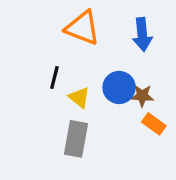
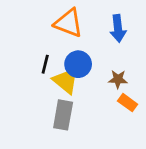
blue circle: (119, 87) -> (78, 64), moved
yellow triangle: (79, 97) -> (66, 81), size x1.5

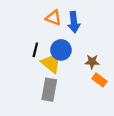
orange triangle: (69, 23) -> (54, 18), size x0.7
blue arrow: (118, 28) -> (74, 22), moved

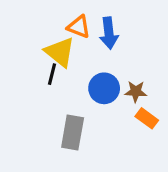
blue circle: (61, 50) -> (104, 88), moved
yellow triangle: (51, 63) -> (60, 52), moved

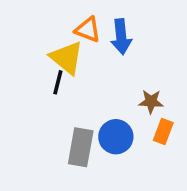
blue circle: (104, 88) -> (116, 137), moved
orange rectangle: (147, 118) -> (163, 131), turned 75

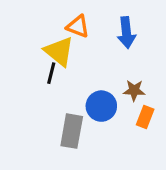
blue arrow: (121, 37) -> (126, 33), moved
blue circle: (116, 137) -> (101, 106), moved

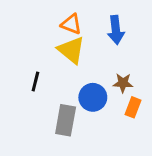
yellow triangle: (59, 51) -> (71, 50), moved
black line: (51, 73) -> (35, 82), moved

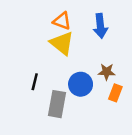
black line: (35, 82) -> (35, 82), moved

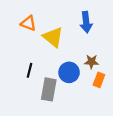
orange triangle: (62, 21) -> (28, 23), moved

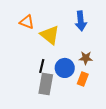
black line: (30, 70) -> (42, 66), moved
orange rectangle: (99, 80) -> (83, 79), moved

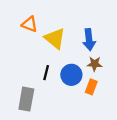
blue arrow: (81, 21) -> (89, 40), moved
gray rectangle: (46, 84) -> (26, 99), moved

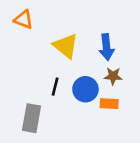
orange triangle: (30, 24) -> (24, 19), moved
orange rectangle: (91, 87) -> (109, 104), turned 72

